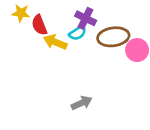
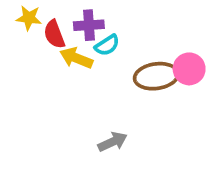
purple cross: (86, 18) -> (89, 25), moved, turned -30
brown ellipse: (113, 37) -> (156, 76), moved

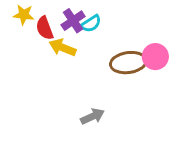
purple cross: (89, 25) -> (73, 21), turned -30
cyan semicircle: (107, 45) -> (91, 24), moved

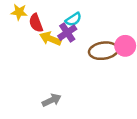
purple cross: (73, 21) -> (67, 33), moved
gray arrow: (92, 116) -> (52, 100), moved

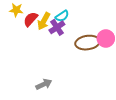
red semicircle: (36, 23) -> (31, 19), turned 63
yellow arrow: (50, 39) -> (44, 21), moved, turned -84

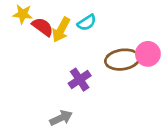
red semicircle: (31, 19) -> (43, 27), turned 84
purple cross: (57, 27) -> (80, 80), moved

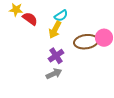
yellow arrow: (61, 30) -> (55, 30), moved
gray arrow: (61, 118) -> (54, 74), moved

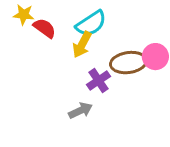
cyan semicircle: (61, 16) -> (91, 24), size x1.5
purple cross: (56, 56) -> (98, 81), moved

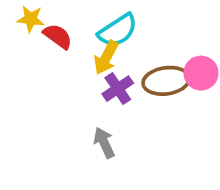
purple cross: (98, 81) -> (118, 89), moved
gray arrow: (81, 110) -> (104, 143), turned -90

